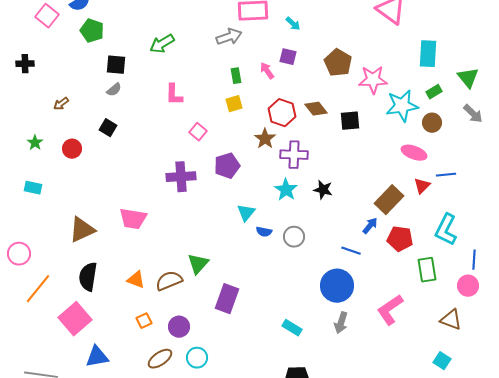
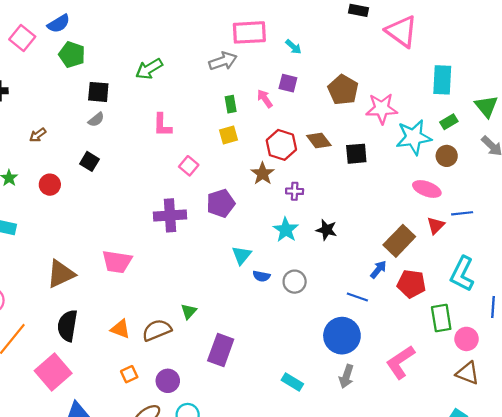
purple cross: (294, 155) -> (295, 191), size x0.6
green triangle: (198, 264) -> (189, 311), size x0.7
pink circle: (468, 286) -> (467, 339), moved

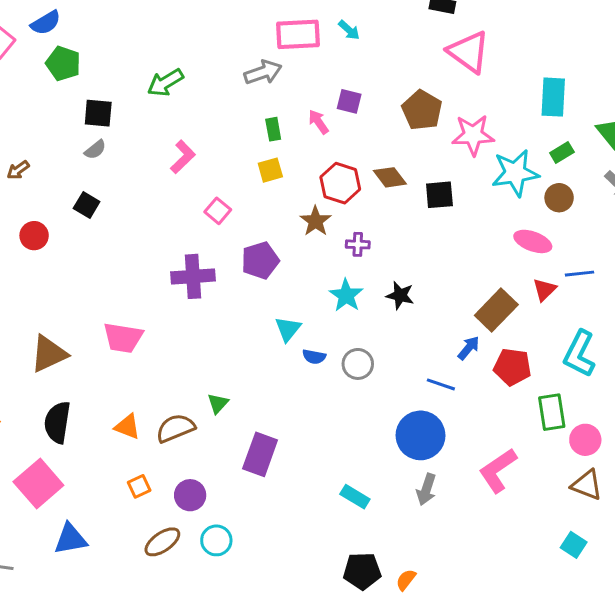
pink triangle: (401, 31) -> (469, 52), moved
cyan arrow: (293, 47) -> (349, 30), moved
pink L-shape: (162, 125) -> (183, 157), turned -135

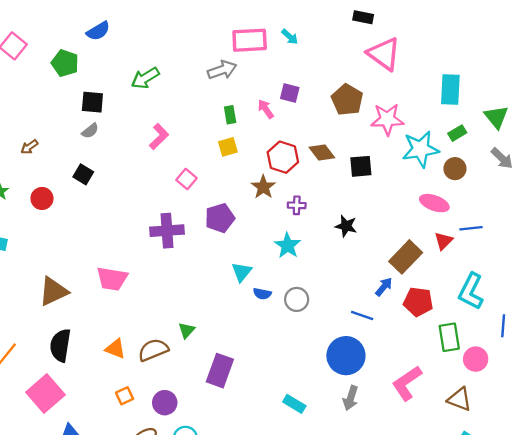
blue semicircle: (46, 23) -> (98, 31), moved
black star: (400, 295) -> (346, 226), moved
brown triangle: (587, 485) -> (460, 399), moved

